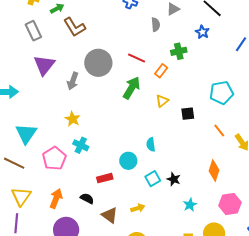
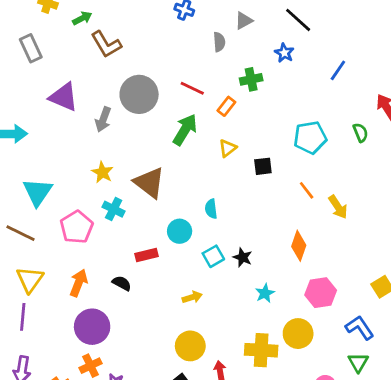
gray rectangle: (33, 31) -> (31, 48), moved
purple triangle: (44, 65) -> (64, 97), turned -45
brown triangle: (110, 215) -> (149, 183), moved, size x1.4

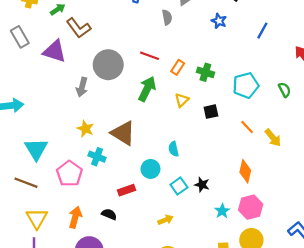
green cross: (251, 79) -> (205, 72), moved, turned 35
purple triangle: (64, 97) -> (55, 51), moved
green semicircle: (360, 133) -> (284, 90), moved
pink hexagon: (321, 293) -> (251, 207), moved

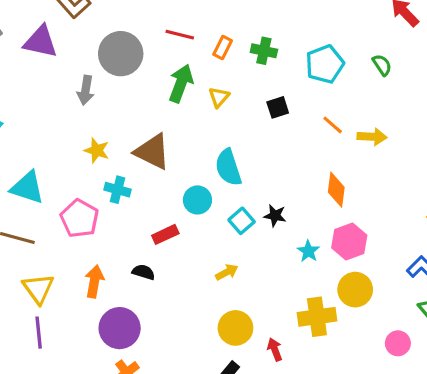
yellow triangle: (182, 100) -> (219, 97), moved
yellow arrow: (273, 138) -> (372, 137), turned -42
cyan triangle: (36, 149) -> (27, 187), turned -35
cyan semicircle: (174, 149) -> (228, 167), size x1.6

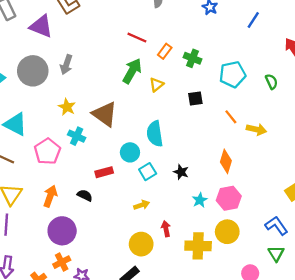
gray circle: (121, 54) -> (33, 71), moved
cyan square: (242, 221) -> (148, 172), moved
red arrow: (275, 350) -> (166, 229), moved

